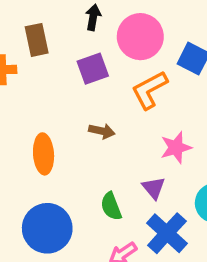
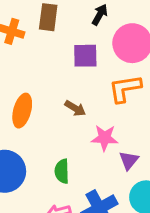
pink star: (176, 148) -> (105, 138), moved
purple triangle: (154, 188) -> (129, 160), moved

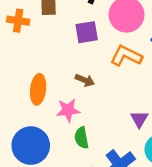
orange L-shape: (125, 88) -> (126, 56), turned 44
pink star: (105, 138) -> (68, 110), moved

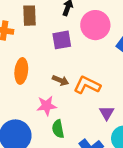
orange L-shape: (126, 56) -> (87, 85), moved
orange ellipse: (38, 89) -> (21, 71), moved

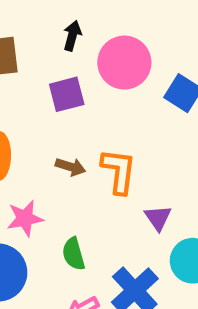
orange L-shape: (87, 85) -> (119, 171), turned 76
pink star: (47, 106) -> (25, 218), moved

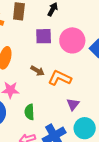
pink circle: (124, 63) -> (72, 40), moved
orange L-shape: (119, 171) -> (60, 78), turned -85

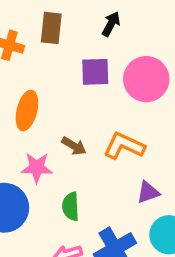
brown arrow: (38, 71) -> (74, 146), moved
purple triangle: (73, 104) -> (148, 192), turned 32

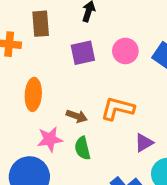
pink circle: (146, 79) -> (125, 51), size x0.7
green semicircle: (71, 206) -> (82, 148), moved

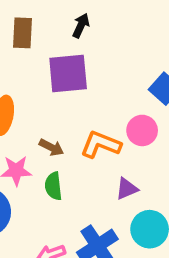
pink circle: (125, 51) -> (142, 130), moved
purple square: (83, 53) -> (68, 73), size x1.4

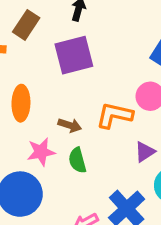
brown rectangle: (22, 33) -> (26, 25), turned 40

